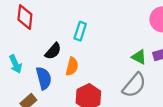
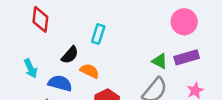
orange semicircle: (72, 66) -> (90, 71), turned -78
blue semicircle: (44, 78) -> (60, 83), turned -60

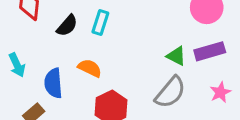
black semicircle: (70, 55) -> (67, 26), moved
blue semicircle: (60, 83) -> (53, 83), turned -110

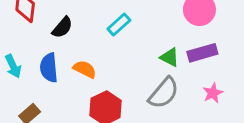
cyan rectangle: (100, 23) -> (119, 24), moved, turned 30
blue semicircle: (53, 83) -> (49, 68), moved

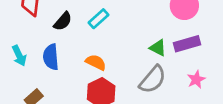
cyan rectangle: (119, 24) -> (98, 19), moved
orange semicircle: (85, 69) -> (96, 62), moved

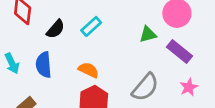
purple rectangle: (187, 44) -> (180, 52), turned 55
green triangle: (158, 48) -> (148, 34), moved, turned -42

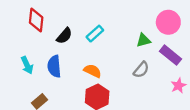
gray semicircle: (145, 87) -> (141, 70), moved, size x0.7

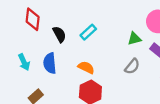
black semicircle: (64, 36) -> (59, 34), turned -70

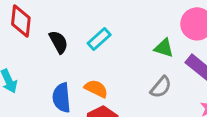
green triangle: (134, 39) -> (164, 48), turned 32
blue semicircle: (50, 63) -> (62, 98), moved

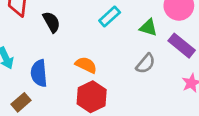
cyan rectangle: (99, 39) -> (110, 16), moved
blue semicircle: (62, 98) -> (39, 73), moved

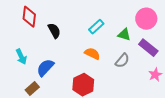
orange semicircle: (86, 65) -> (92, 54), moved
blue semicircle: (39, 73) -> (45, 68), turned 48

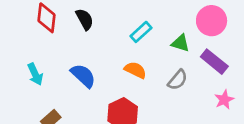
black semicircle: (54, 31) -> (85, 19), moved
blue semicircle: (45, 68) -> (83, 76), moved, turned 90

